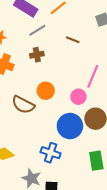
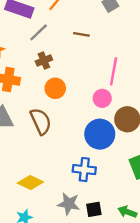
orange circle: (46, 91) -> (55, 88), moved
brown semicircle: (23, 105) -> (41, 121), turned -130

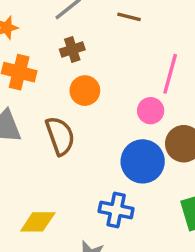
yellow diamond: (30, 183) -> (38, 222), turned -30

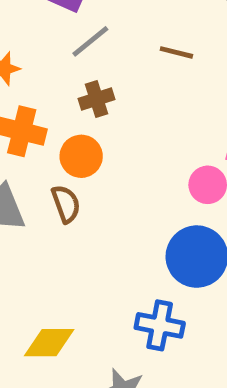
orange circle: (85, 91) -> (81, 156), moved
brown semicircle: (60, 136) -> (66, 204), moved, size x0.7

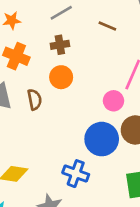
orange circle: (81, 156) -> (61, 77), moved

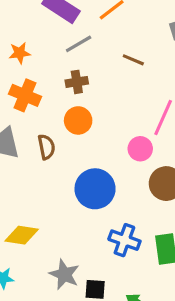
blue circle: (102, 139) -> (95, 189), moved
blue cross: (76, 174) -> (124, 240), moved

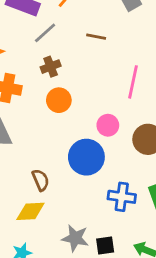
brown semicircle: (46, 147) -> (41, 180), moved
pink circle: (140, 149) -> (108, 125), moved

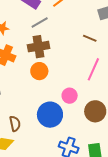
brown line: (96, 37) -> (90, 38), moved
brown cross: (51, 67) -> (39, 47), size x1.5

